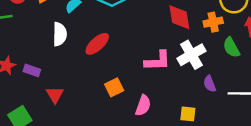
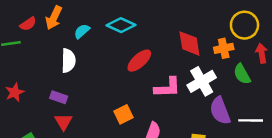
red ellipse: (97, 44) -> (139, 61), moved
purple rectangle: (32, 70) -> (59, 97), moved
purple semicircle: (210, 84) -> (220, 111), size x1.6

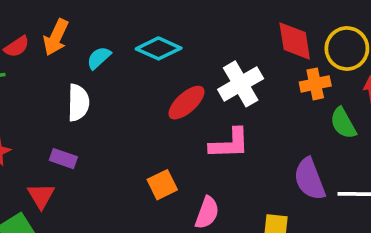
red diamond: (189, 43) -> (295, 41), moved
white cross: (202, 81) -> (241, 84), moved
red triangle: (64, 122) -> (41, 196), moved

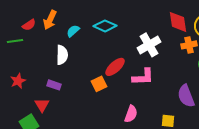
red ellipse: (186, 103) -> (115, 67), moved
orange square: (162, 185) -> (99, 84), moved

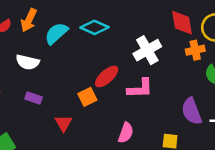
cyan semicircle: (73, 31) -> (56, 33), size x1.5
white semicircle: (62, 55) -> (28, 62), moved, turned 102
red triangle: (42, 105) -> (63, 123), moved

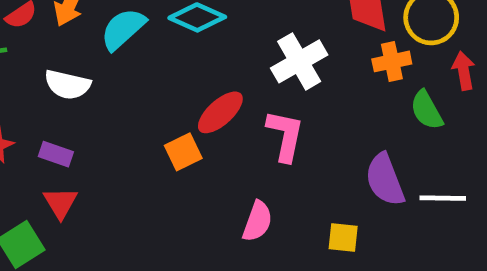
pink L-shape: (140, 88) -> (285, 136), turned -76
purple rectangle: (34, 98) -> (56, 154), moved
red triangle: (63, 123) -> (60, 203), moved

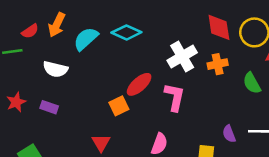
orange cross: (392, 61) -> (218, 64), moved
purple semicircle: (385, 180) -> (229, 134), moved, size x0.6
red triangle: (60, 203) -> (101, 143), moved

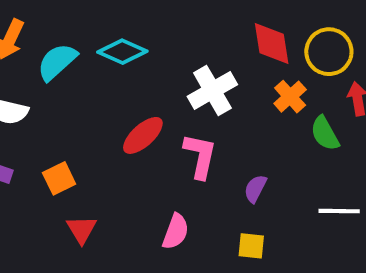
orange cross: (218, 64) -> (290, 97), moved, turned -30
orange square: (119, 106) -> (59, 178), moved
purple semicircle: (229, 134) -> (255, 189), moved, turned 48

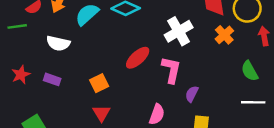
green semicircle: (325, 133) -> (250, 71), moved
orange square: (59, 178) -> (99, 83), moved
purple semicircle: (255, 189) -> (192, 94), moved

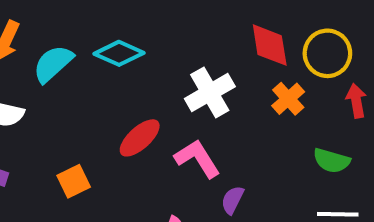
pink L-shape: (171, 70) -> (197, 159), turned -44
green semicircle: (250, 71) -> (332, 161), turned -45

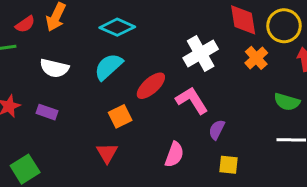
cyan diamond: (119, 53) -> (117, 27), moved
cyan semicircle: (53, 64) -> (108, 67), moved
orange square: (74, 181) -> (120, 116), moved

